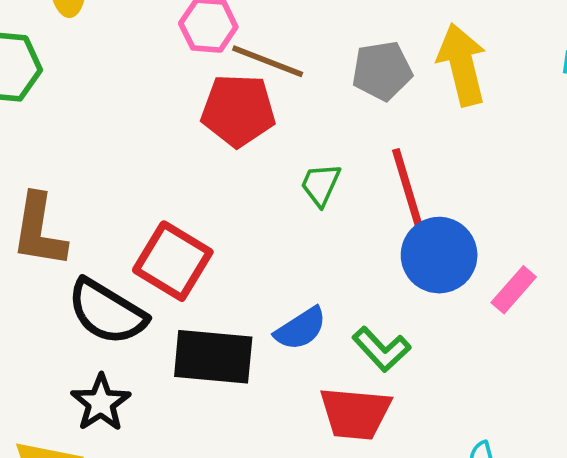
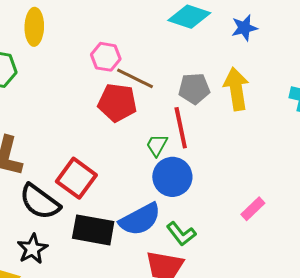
red line: (407, 187) -> (181, 128), moved
blue circle: (439, 255) -> (172, 177), moved
blue semicircle: (301, 329) -> (140, 219), size x1.5

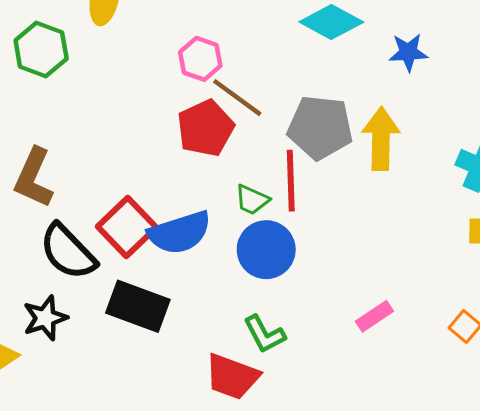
gray pentagon: (194, 89) -> (320, 127), size x1.4
red pentagon: (117, 103) -> (205, 128), turned 30
green trapezoid: (157, 145) -> (252, 200), turned -105
blue semicircle: (140, 219) -> (180, 233), moved

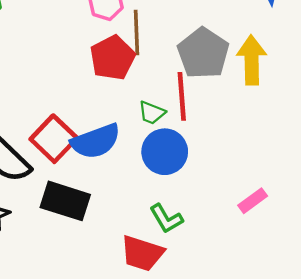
brown line: (237, 98) -> (137, 32), turned 54
gray pentagon: (320, 127) -> (203, 53), turned 30

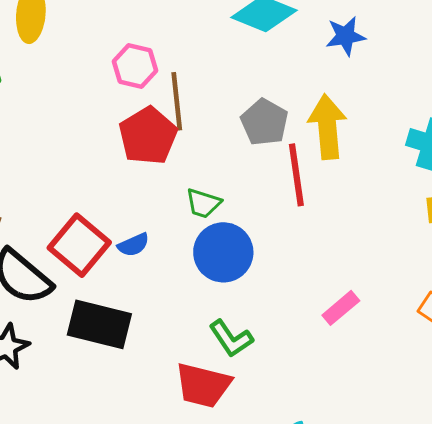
gray pentagon: (203, 53) -> (264, 122), size x0.7
red line: (182, 96) -> (296, 175), moved
blue semicircle: (96, 141) -> (133, 245), size x0.5

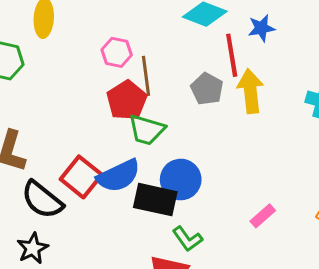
red line: (296, 175) -> (232, 55), moved
green trapezoid: (203, 203) -> (147, 130), moved, size x1.5
blue semicircle: (133, 245) -> (119, 176), size x2.0
black rectangle: (99, 324) -> (155, 200), moved

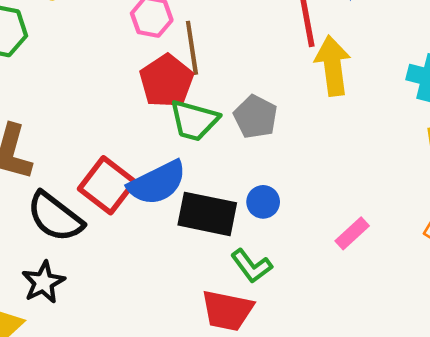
gray pentagon: (207, 89) -> (255, 117), moved
blue circle: (181, 180) -> (263, 202), moved, size x0.6

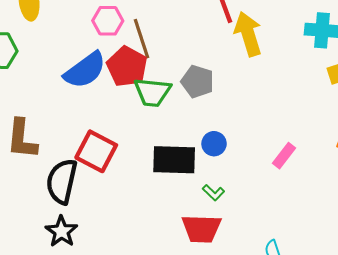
blue semicircle: (157, 183) -> (85, 70), moved
black semicircle: (55, 217) -> (62, 181), turned 75
green L-shape: (251, 266) -> (214, 193), size x0.7

